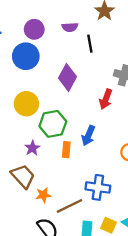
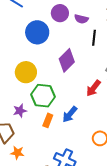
purple circle: (34, 29) -> (60, 13), moved

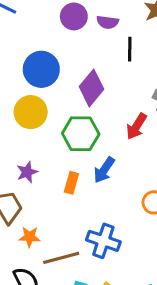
blue circle: (37, 32) -> (41, 69), moved
green hexagon: (43, 96) -> (81, 134), moved

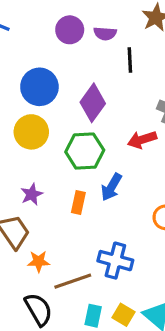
red arrow: (136, 126) -> (142, 140), turned 44

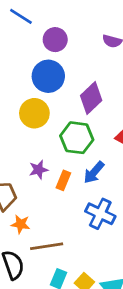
purple circle: (70, 30) -> (55, 40), moved
purple star: (32, 194) -> (39, 170), moved
blue cross: (115, 261) -> (100, 214), moved

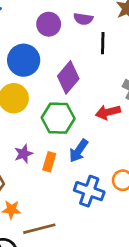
purple circle: (55, 40) -> (49, 24), moved

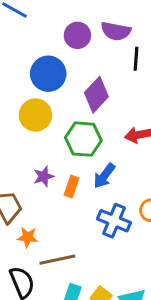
purple semicircle: (83, 19) -> (116, 31), size x1.4

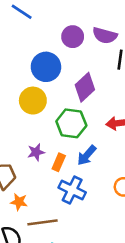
blue cross: (114, 221) -> (72, 190), moved

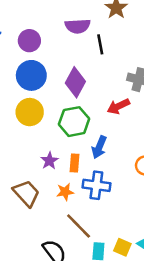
purple circle: (73, 37) -> (29, 41), moved
orange star: (19, 202) -> (65, 192), moved
brown line: (43, 222) -> (79, 226), turned 72

